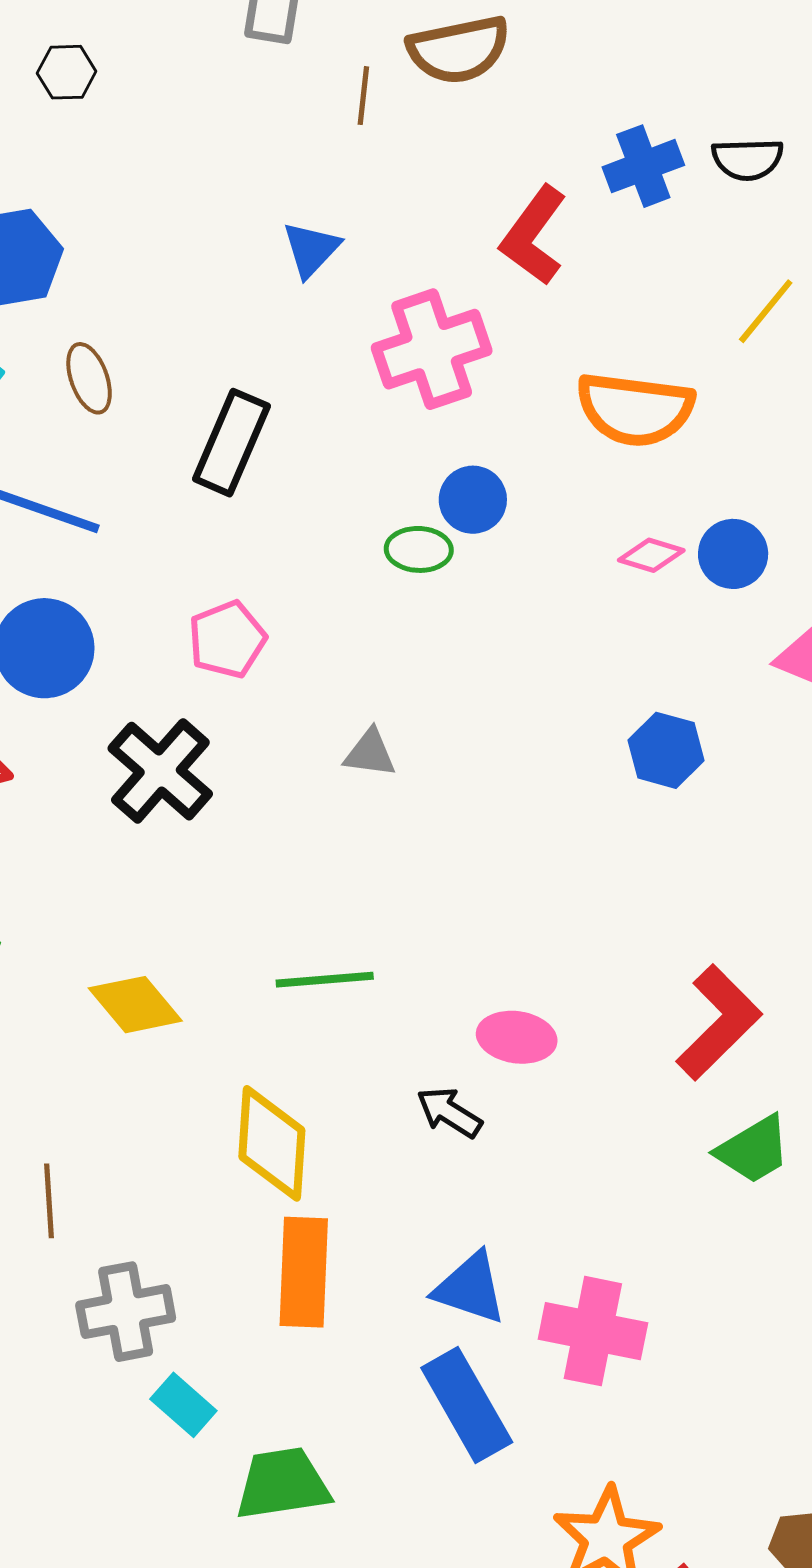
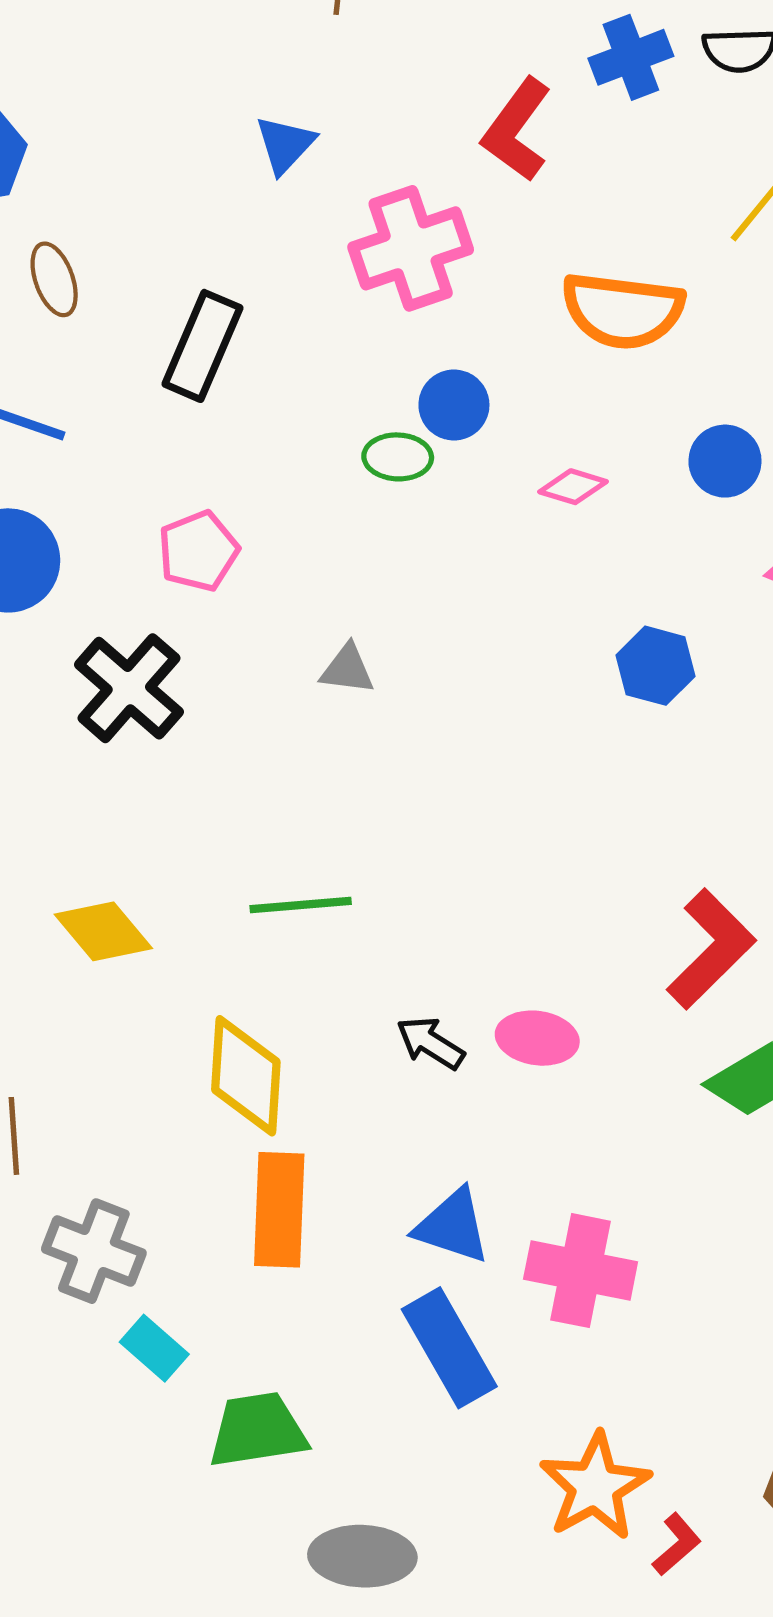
pink diamond: (651, 555) -> (573, 487), moved
pink ellipse: (517, 1037) -> (537, 1038), moved
gray cross: (126, 1312) -> (94, 1251), turned 32

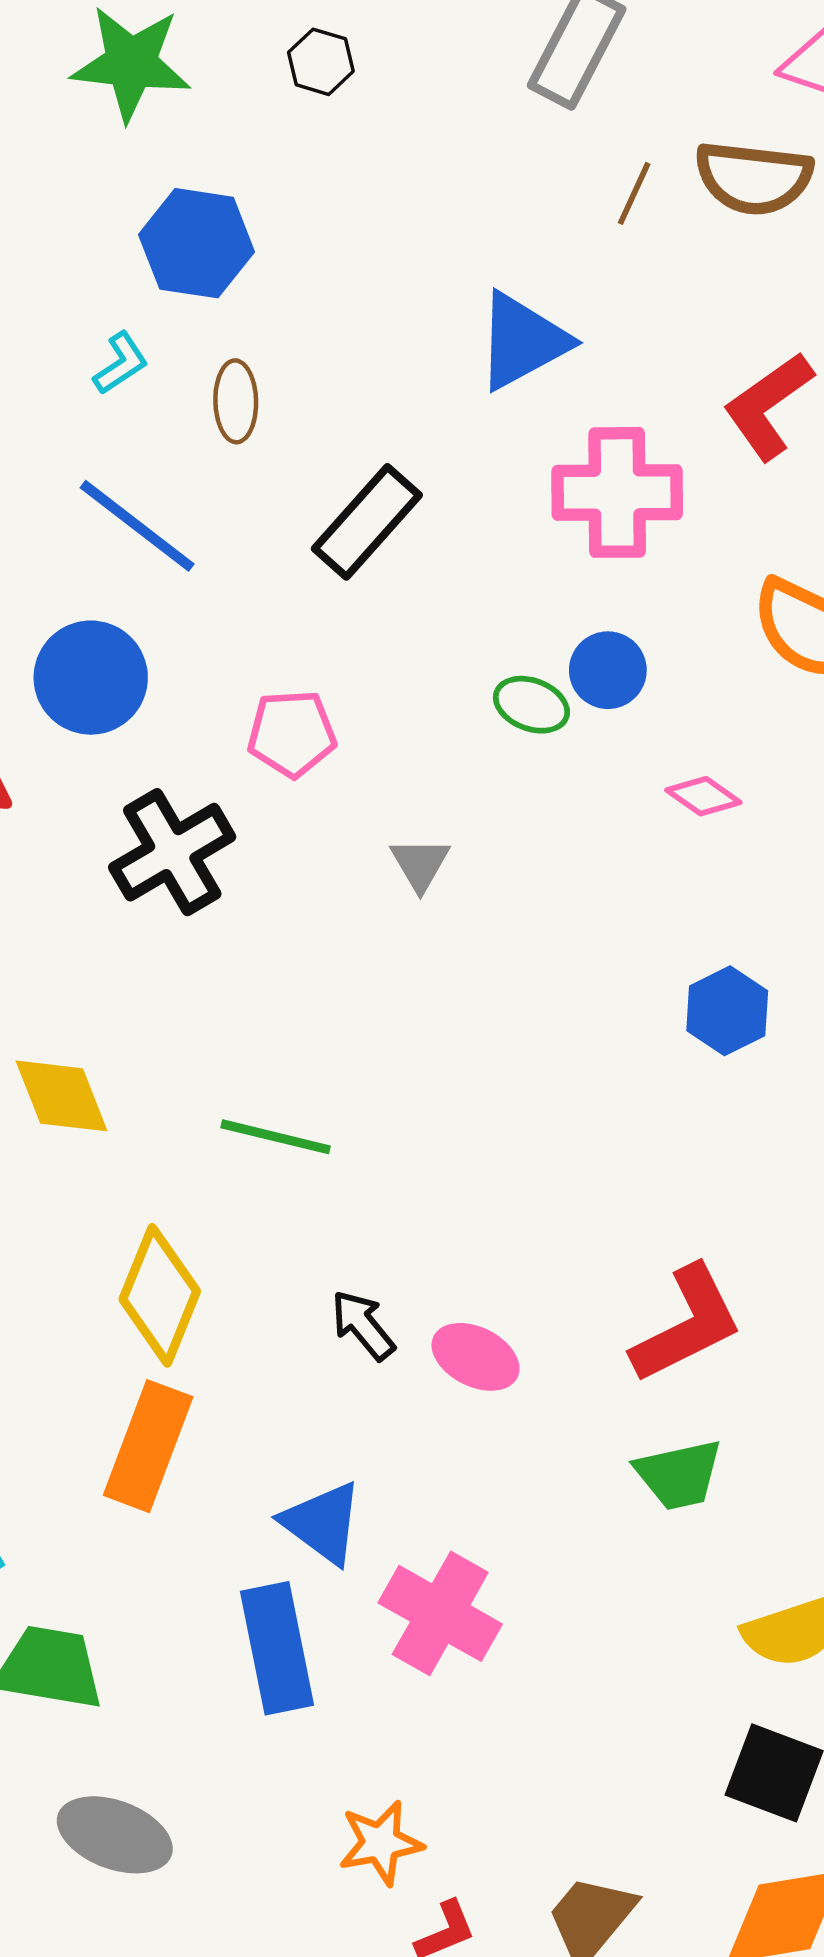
blue triangle: (285, 145) -> (522, 341), size x1.5
gray triangle: (347, 669) -> (420, 864), moved, turned 34
orange star: (595, 1486) -> (381, 1843), size x0.7

